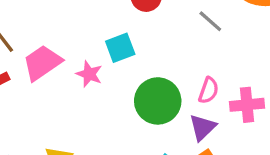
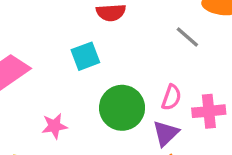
gray line: (210, 21) -> (187, 37), moved
pink star: (89, 74) -> (54, 126), moved, turned -30

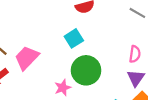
green circle: (122, 108) -> (86, 70), moved

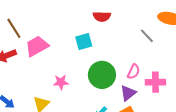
green circle: (86, 70) -> (102, 75), moved

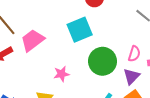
cyan square: (84, 42) -> (80, 30), size x1.4

